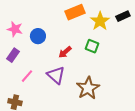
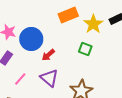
blue circle: (38, 36) -> (31, 39), size x1.5
red arrow: (65, 52) -> (48, 55), moved

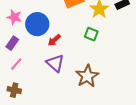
pink line: (20, 79) -> (16, 64), moved

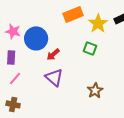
purple rectangle: (12, 43) -> (11, 57), turned -32
brown star: (87, 76) -> (95, 90), moved, size x0.7

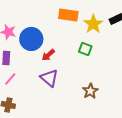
orange rectangle: (73, 14) -> (68, 15), turned 30

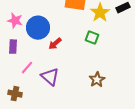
purple triangle: (49, 78) -> (50, 77), moved
pink line: (10, 79) -> (27, 68), moved

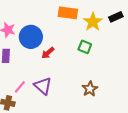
pink line: (27, 68) -> (20, 87), moved

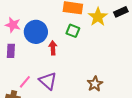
green square: (85, 47) -> (73, 31), moved
red arrow: (48, 53) -> (53, 48), turned 128

